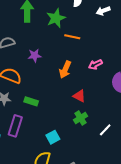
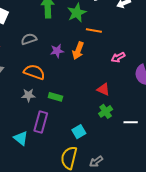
orange arrow: (65, 70) -> (78, 51), moved
white line: (105, 130) -> (131, 122), turned 48

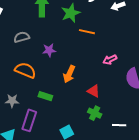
orange arrow: (78, 51) -> (69, 74), moved
gray star: (28, 95) -> (12, 101), moved
green cross: (106, 111) -> (95, 113), turned -32

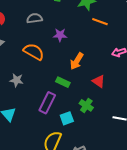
green rectangle: (45, 96) -> (63, 82), moved
green cross: (95, 113) -> (86, 105), moved
purple rectangle: (29, 120) -> (47, 103), moved

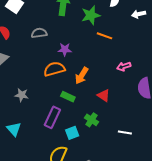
orange semicircle: (34, 52) -> (54, 69), moved, turned -45

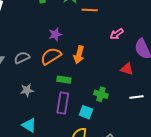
gray semicircle: (39, 33) -> (22, 58), moved
red triangle: (104, 96) -> (127, 69), moved
green rectangle: (68, 97) -> (64, 80), moved
cyan square: (72, 133) -> (86, 112), turned -32

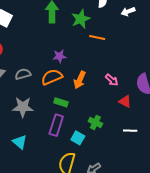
pink arrow: (117, 34) -> (112, 80), moved, turned -112
gray star: (27, 90) -> (23, 107), size x1.5

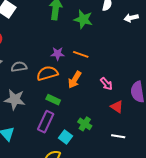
green star: (81, 19) -> (83, 19), turned 30
orange line: (97, 37) -> (81, 54), moved

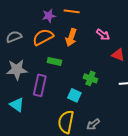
purple rectangle: (46, 122) -> (40, 85), moved

